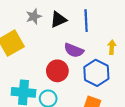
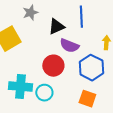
black triangle: (58, 20) -> (56, 27), moved

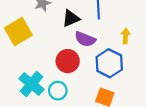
cyan cross: (20, 87) -> (32, 84), turned 35

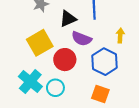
yellow square: (18, 32) -> (40, 43), moved

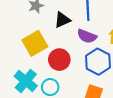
purple semicircle: (82, 39) -> (87, 36), moved

